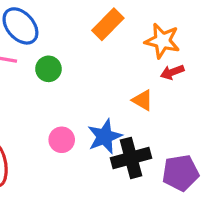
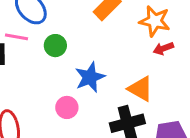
orange triangle: (143, 100) -> (140, 89), moved, size x1.4
blue star: (105, 136) -> (90, 77), moved

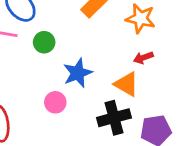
red arrow: (163, 48) -> (143, 58), moved

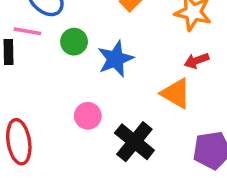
blue star: (78, 73) -> (115, 59), moved
black cross: (114, 118) -> (134, 142), moved, turned -36

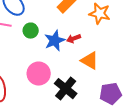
red arrow: (197, 61) -> (74, 39), moved
pink circle: (88, 116) -> (39, 74), size x1.5

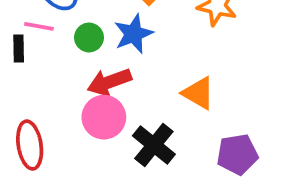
red arrow: (74, 39) -> (109, 82), moved, size x1.6
blue star: (55, 41) -> (133, 34), moved

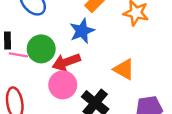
pink line: (39, 26) -> (18, 55), moved
green circle: (89, 37) -> (41, 49), moved, size x1.5

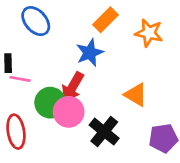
green circle: (41, 49) -> (50, 103), moved
red arrow: (66, 62) -> (73, 87), turned -40

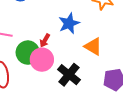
blue star: (90, 53) -> (69, 23), moved
red arrow: (73, 87) -> (45, 40), size x0.6

